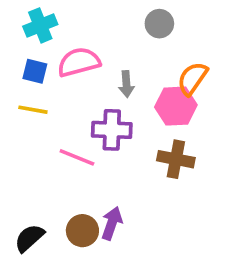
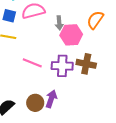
pink hexagon: (176, 106) -> (71, 35), moved
purple cross: (112, 130) -> (62, 66), moved

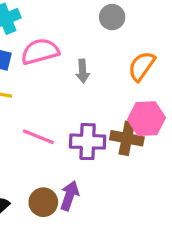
pink hexagon: (71, 35) -> (147, 119), moved

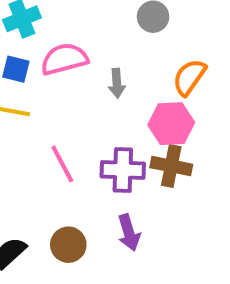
pink hexagon: (147, 119) -> (171, 124), moved
pink line: (38, 137) -> (62, 164), turned 40
purple arrow: (70, 196) -> (129, 233), moved, turned 144

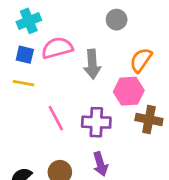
gray arrow: (117, 83) -> (92, 64), size x1.5
brown cross: (171, 166) -> (149, 119), moved

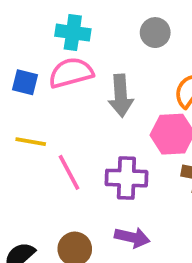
cyan cross: (29, 21) -> (73, 33), moved, turned 30
yellow line: (23, 83) -> (31, 142), moved
purple arrow: (100, 164) -> (132, 237), turned -60

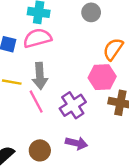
gray arrow: (121, 96) -> (40, 76), moved
purple cross: (126, 178) -> (73, 105), turned -35

